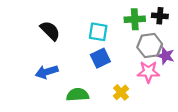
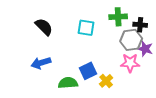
black cross: (160, 16) -> (140, 25), moved
blue square: (100, 58) -> (88, 71), moved

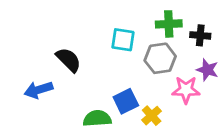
black semicircle: (44, 27) -> (69, 60), moved
gray hexagon: (131, 40) -> (160, 58), moved
blue arrow: (41, 63) -> (38, 90), moved

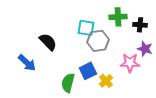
gray hexagon: (160, 58) -> (98, 41), moved
blue arrow: (38, 90) -> (27, 63), turned -120
green semicircle: (97, 118) -> (68, 83), turned -72

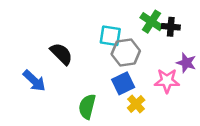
green cross: (118, 17) -> (151, 22), turned 36
black cross: (140, 25) -> (171, 27), moved
blue square: (88, 71) -> (123, 83), moved

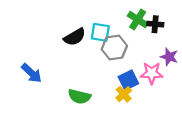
black semicircle: (61, 54) -> (75, 37), moved, turned 105
blue square: (123, 83) -> (128, 80), moved
green semicircle: (87, 107) -> (79, 96), turned -90

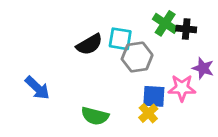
blue square: (128, 80) -> (154, 96), turned 30

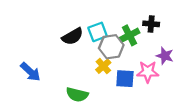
green cross: (165, 23) -> (129, 35), moved, turned 30
cyan square: (120, 39) -> (98, 32), turned -30
yellow cross: (148, 113) -> (103, 66), moved

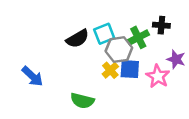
pink star: (148, 72) -> (158, 76), turned 30
blue square: (125, 79) -> (130, 69), moved

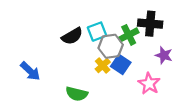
black cross: (161, 25) -> (150, 24), size x1.5
blue square: (130, 69) -> (121, 64), turned 30
pink star: (158, 76) -> (149, 84), moved

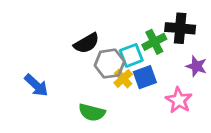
cyan square: (97, 32) -> (131, 55), moved
gray hexagon: (111, 46) -> (110, 64), moved
blue square: (121, 64) -> (145, 77), turned 36

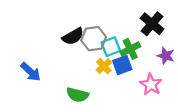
black cross: (180, 28) -> (152, 24), turned 35
green cross: (154, 42) -> (130, 49), moved
gray hexagon: (110, 64) -> (94, 39), moved

